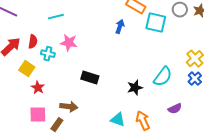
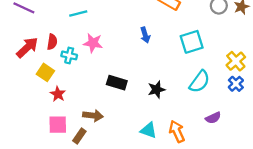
cyan square: (156, 23) -> (192, 42), moved, turned -30
blue arrow: (120, 27) -> (145, 35), moved, turned 144
black star: (135, 88) -> (156, 89), moved

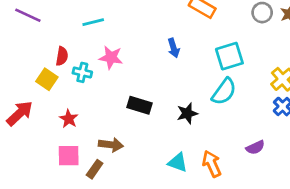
red arrow: (27, 48) -> (20, 113), moved
yellow square: (45, 72) -> (47, 79), moved
cyan semicircle: (200, 82) -> (224, 92), moved

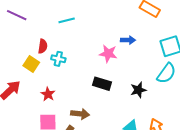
blue arrow: (174, 48) -> (128, 40), turned -72
pink star: (111, 57) -> (108, 54), moved

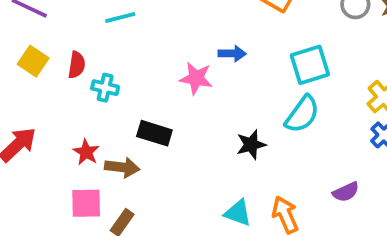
yellow square: (31, 64) -> (33, 61), moved
black rectangle: (102, 84) -> (154, 133), moved
brown arrow: (80, 114) -> (122, 167), moved

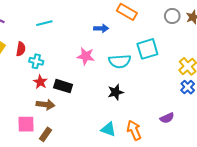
blue arrow: (232, 54) -> (101, 28), moved
cyan semicircle: (302, 114) -> (120, 61), moved, turned 50
red star: (86, 152) -> (40, 82), moved

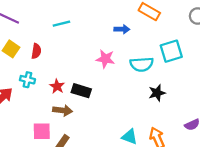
cyan cross: (36, 61) -> (27, 80), moved
black star: (116, 92) -> (157, 93), moved

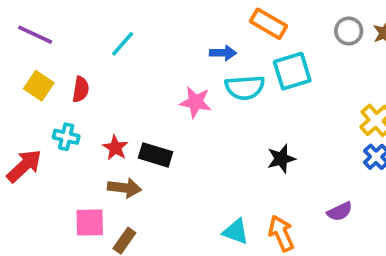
cyan line: (61, 24) -> (123, 44), turned -35
cyan square: (171, 51) -> (292, 71), moved
cyan semicircle: (142, 64) -> (245, 88), moved

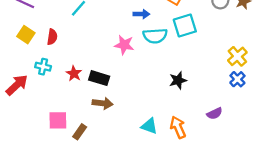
brown arrow: (124, 188) -> (102, 103), moved

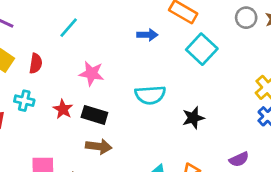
cyan square: (185, 25) -> (202, 49), turned -30
cyan semicircle: (155, 36) -> (150, 95), moved
pink star: (124, 45) -> (92, 73), moved

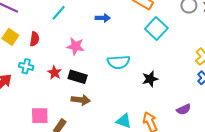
blue arrow: (147, 35) -> (103, 18), moved

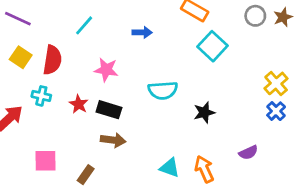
red semicircle: (35, 39) -> (52, 60), size x1.5
pink square: (40, 116) -> (45, 161), moved

